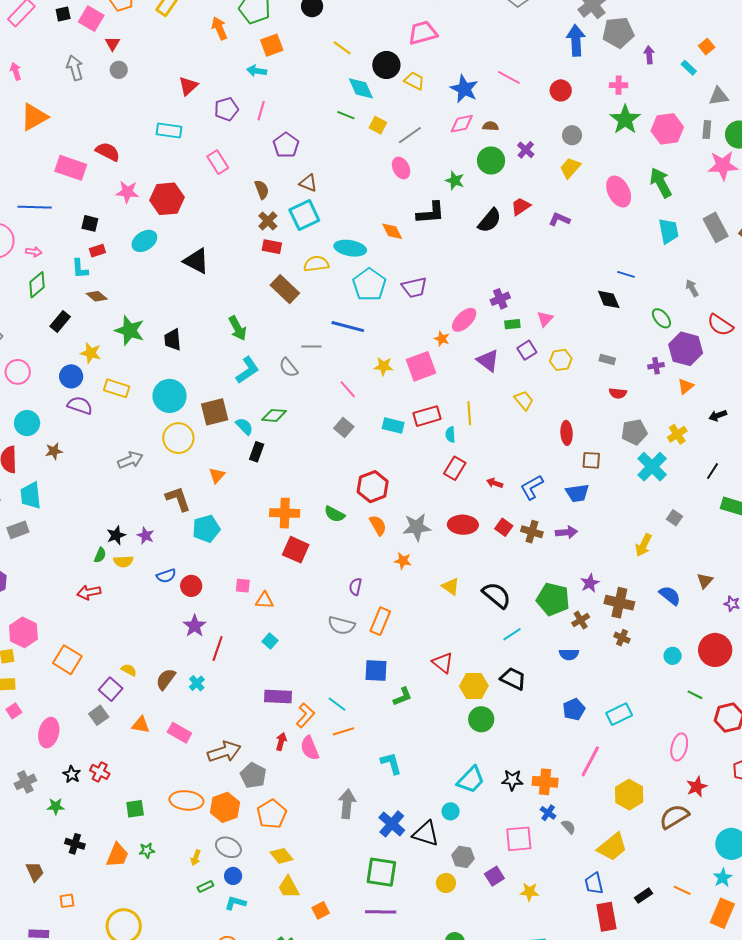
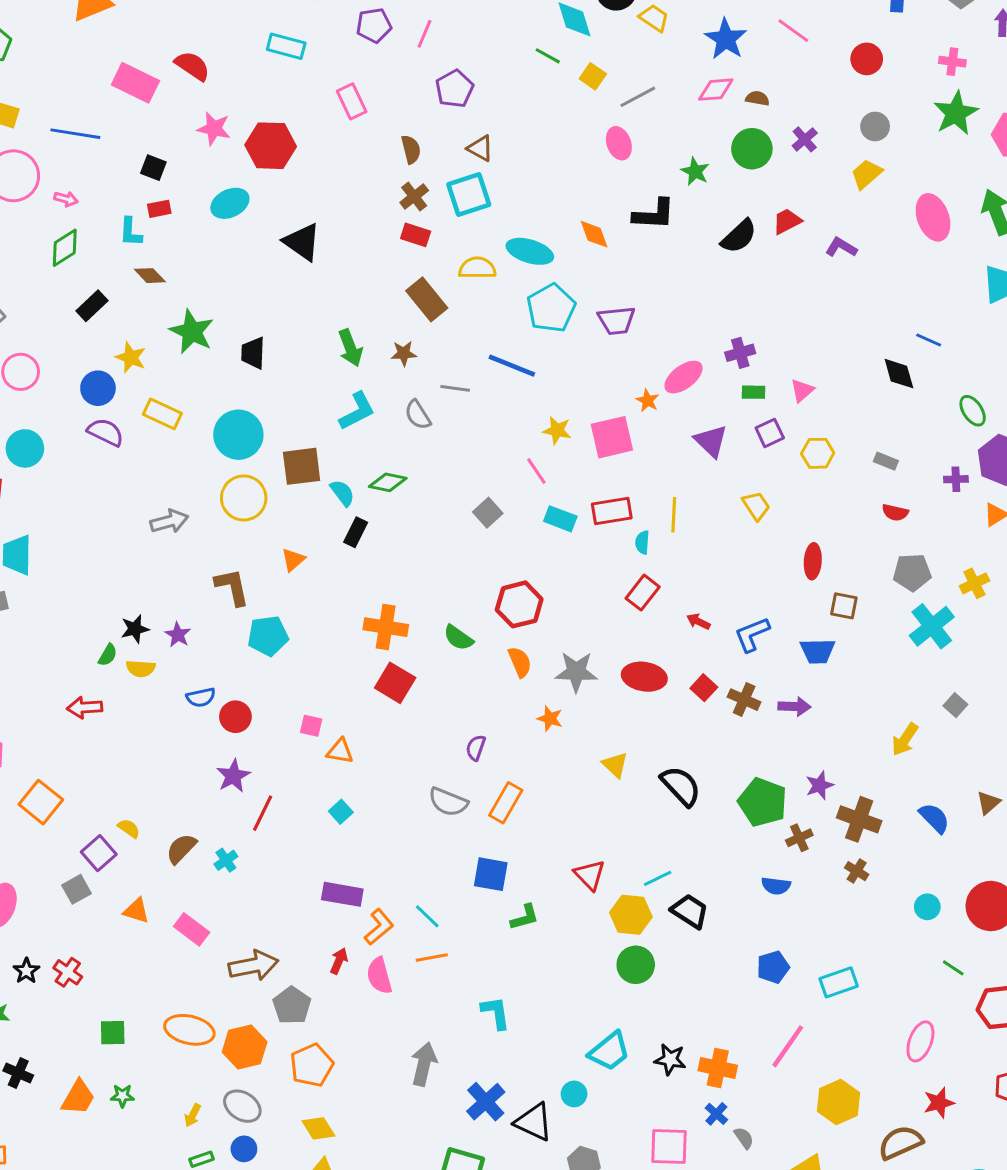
pink line: (348, 389) -> (536, 471), moved
brown star: (54, 451) -> (404, 353), moved
cyan line: (512, 634) -> (658, 878), moved

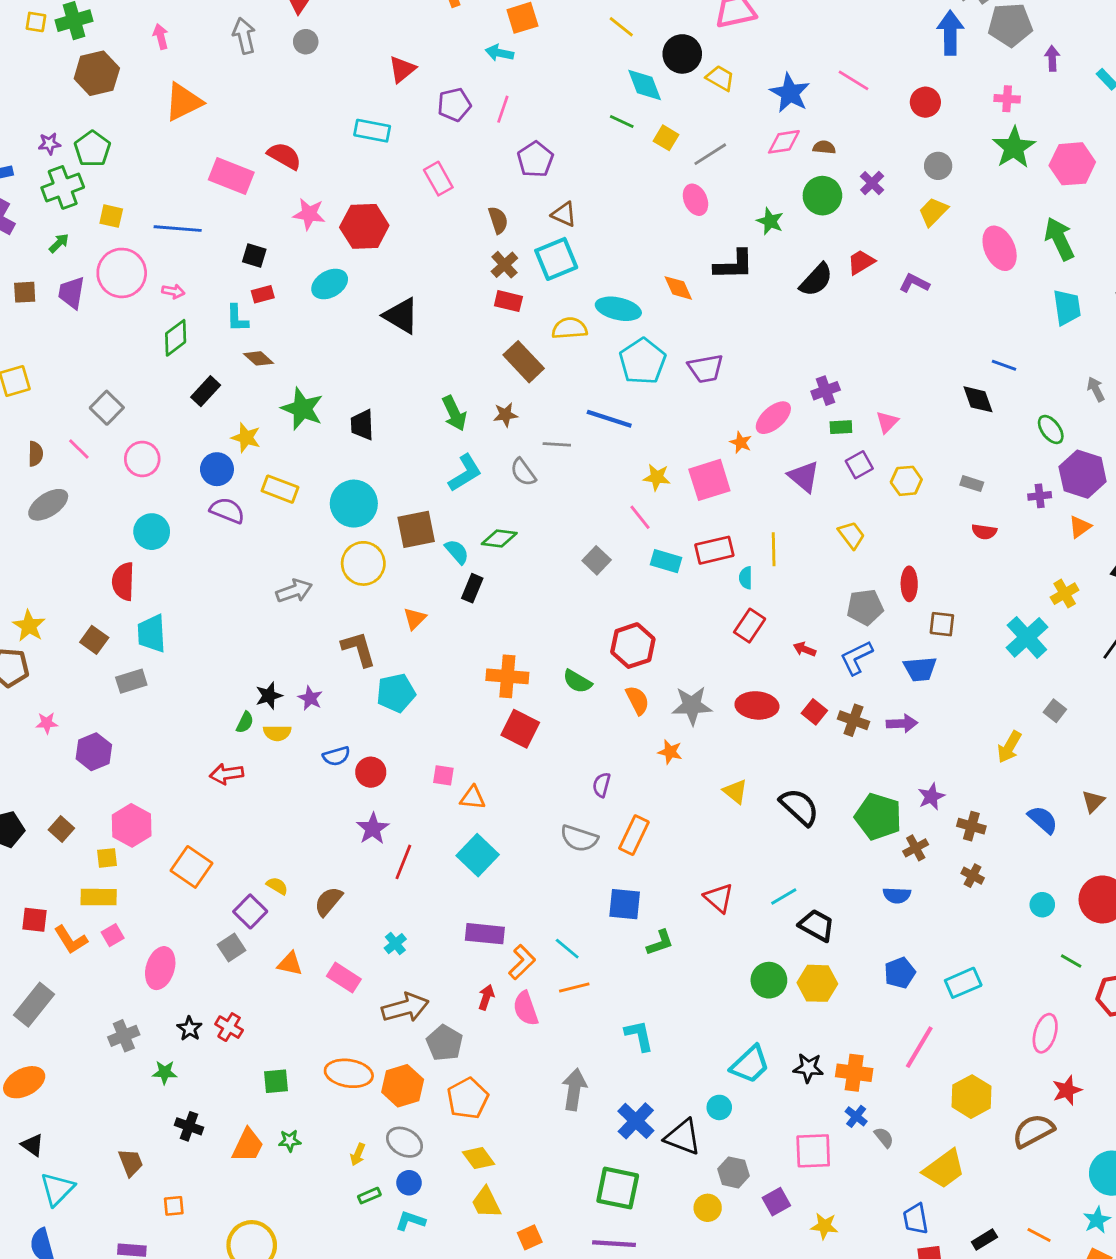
gray pentagon: (912, 572) -> (865, 607), moved
cyan square: (341, 812) -> (478, 855), size x1.8
brown cross: (859, 819) -> (971, 826), size x0.7
cyan cross: (226, 860) -> (395, 944), moved
yellow hexagon: (631, 915) -> (817, 983), moved

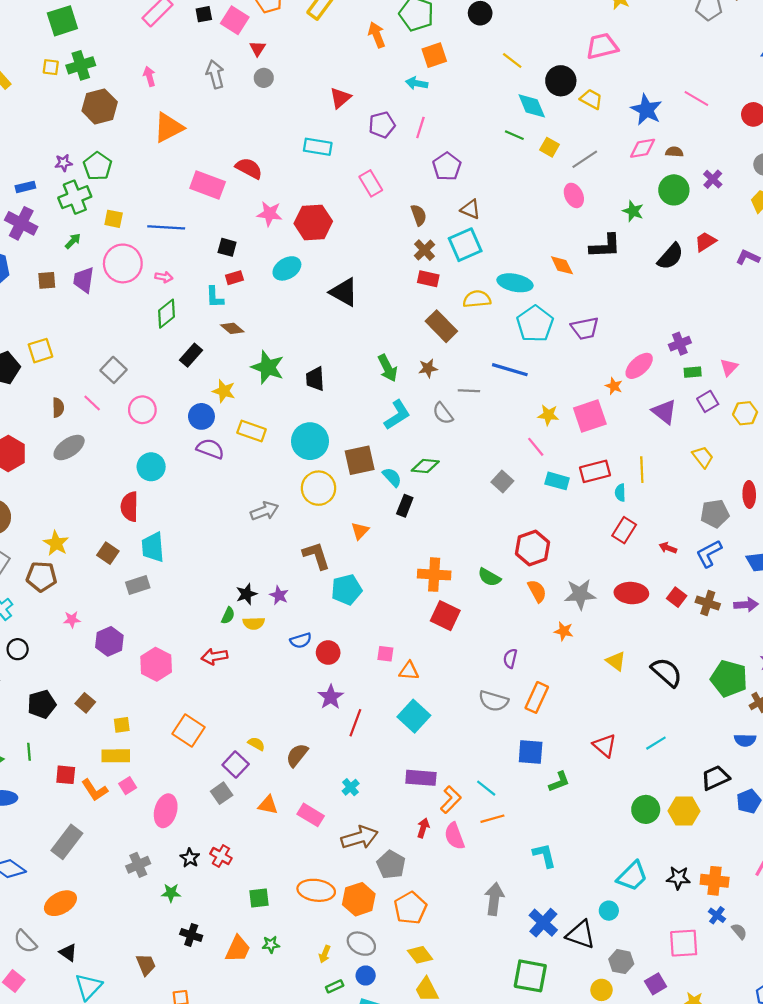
pink hexagon: (132, 825) -> (156, 664), moved
black trapezoid: (817, 925) -> (715, 778), moved, turned -52

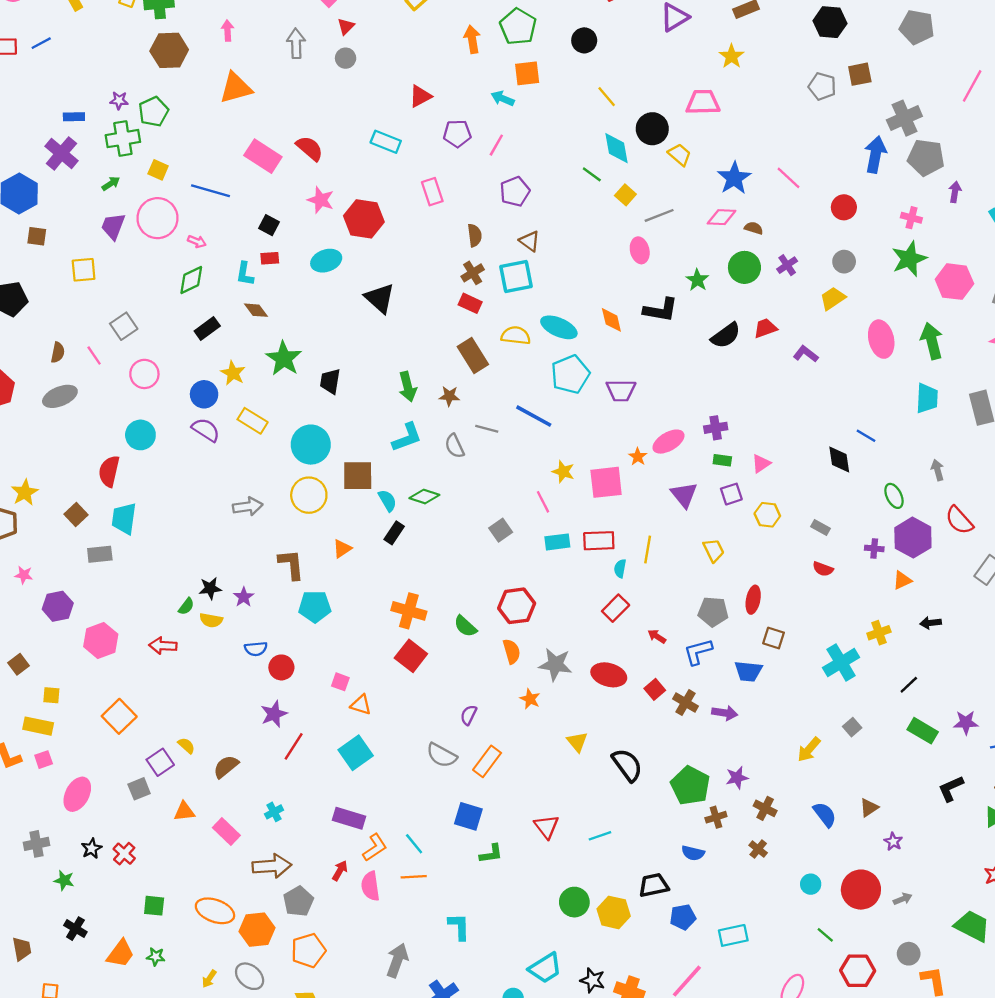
brown square: (47, 280) -> (37, 236), moved
yellow square: (40, 351) -> (84, 270), moved
cyan rectangle: (557, 481) -> (557, 542), turned -35
orange triangle: (268, 805) -> (184, 811), turned -30

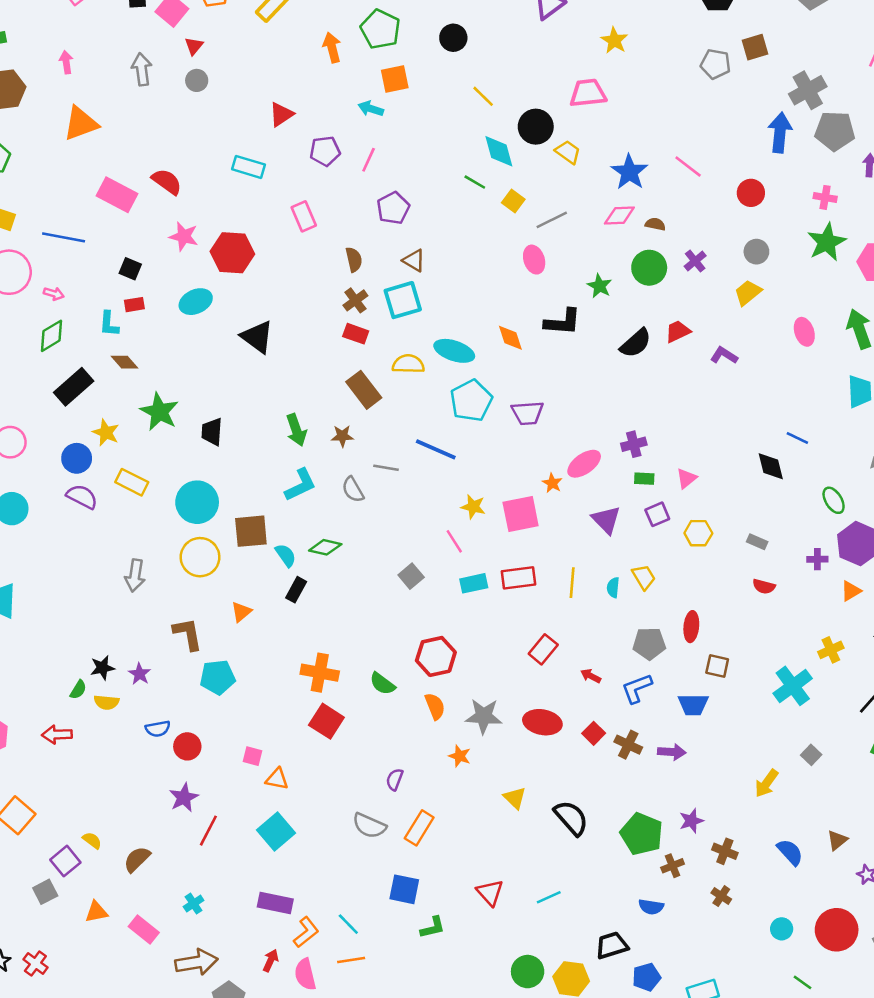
black rectangle: (207, 328) -> (74, 387), size x1.4
pink ellipse: (881, 339) -> (804, 332), size x0.7
gray arrow: (248, 507) -> (135, 575), turned 112
cyan semicircle: (620, 568) -> (613, 587), moved

